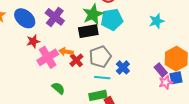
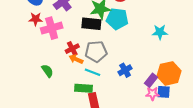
orange arrow: (66, 52) -> (76, 59), moved
pink cross: (48, 57) -> (52, 28), moved
blue cross: (123, 67) -> (125, 70), moved
purple rectangle: (161, 70) -> (151, 80), turned 64

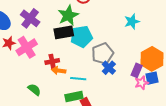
cyan pentagon: (117, 19) -> (82, 37), moved
red cross: (72, 49) -> (52, 61), turned 32
gray pentagon: (96, 52) -> (103, 54), moved

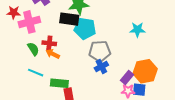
cyan line: (78, 79) -> (36, 73), moved
green semicircle: (34, 90) -> (33, 49), moved

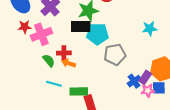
blue cross: (101, 67) -> (134, 81), moved

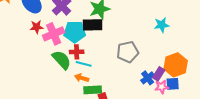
cyan pentagon: (97, 34) -> (75, 32), moved
green semicircle: (49, 61) -> (62, 60), size x1.5
orange arrow: (69, 63) -> (82, 78), moved
cyan line: (54, 84) -> (84, 64), moved

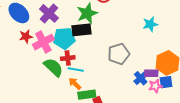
purple rectangle: (159, 74) -> (151, 73), turned 64
orange arrow: (82, 78) -> (75, 84), turned 32

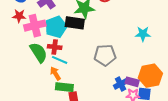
cyan pentagon: (64, 38) -> (56, 27), turned -30

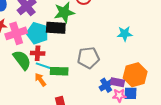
cyan pentagon: (56, 27) -> (37, 33), turned -30
green rectangle: (64, 87) -> (59, 71), moved

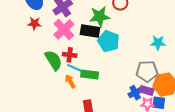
pink cross: (16, 33) -> (64, 30), moved, turned -30
cyan pentagon: (37, 33) -> (109, 41), moved
gray pentagon: (88, 58) -> (147, 71), moved

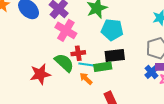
red star: (34, 23) -> (40, 74), moved, size x1.5
black rectangle: (90, 31) -> (115, 56), moved

